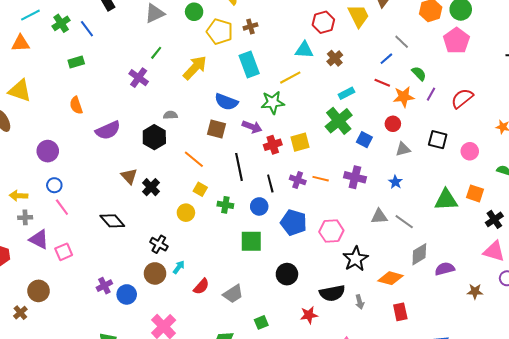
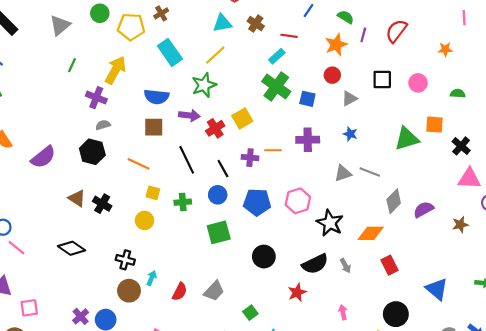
purple cross: (139, 78) -> (96, 98), moved
red line: (382, 83) -> (289, 36), moved
pink square: (64, 252) -> (29, 308), moved, turned 30

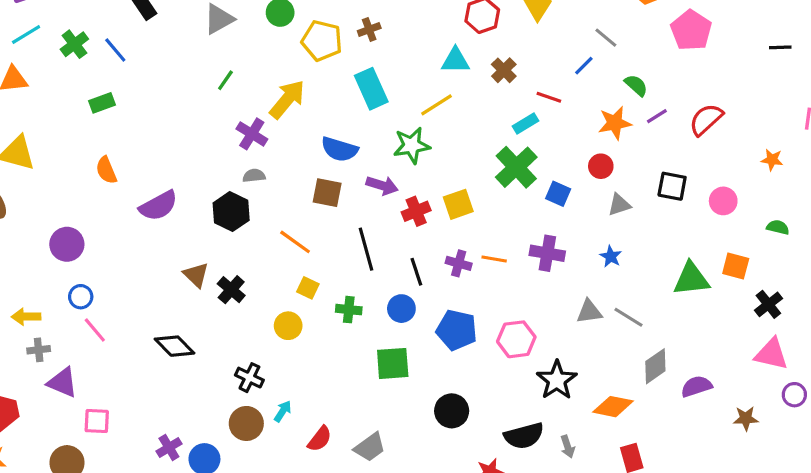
purple line: (363, 35) -> (657, 116), turned 32

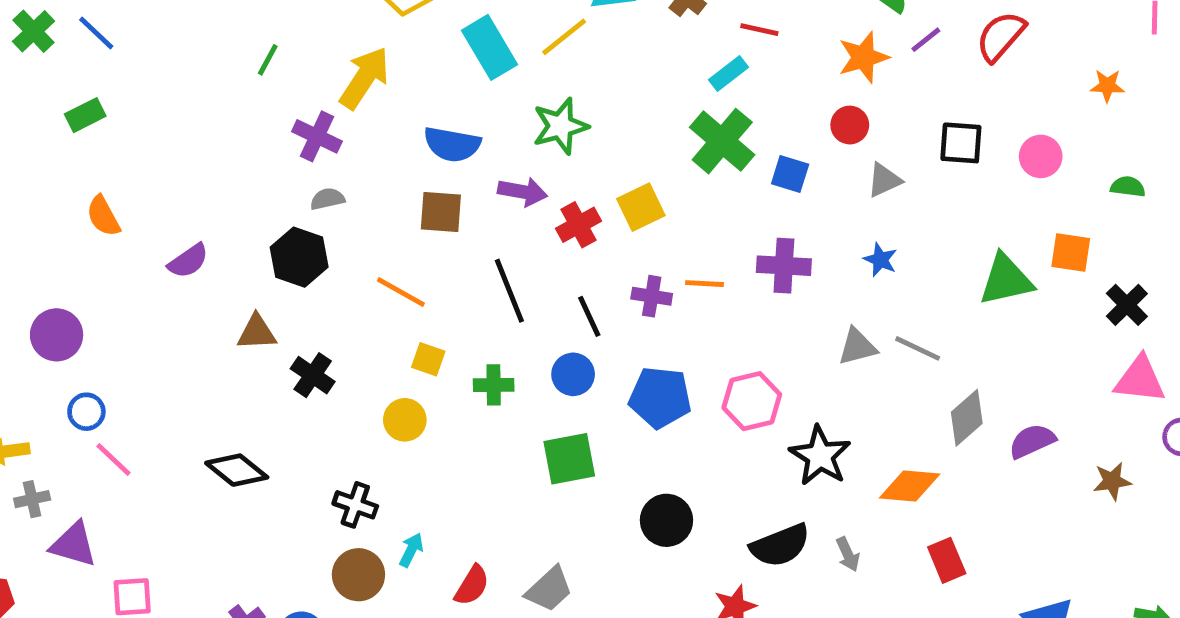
yellow line: (436, 105) -> (564, 37), moved
purple semicircle: (158, 206) -> (188, 261), size x0.7
brown triangle: (196, 275) -> (257, 332), moved, turned -40

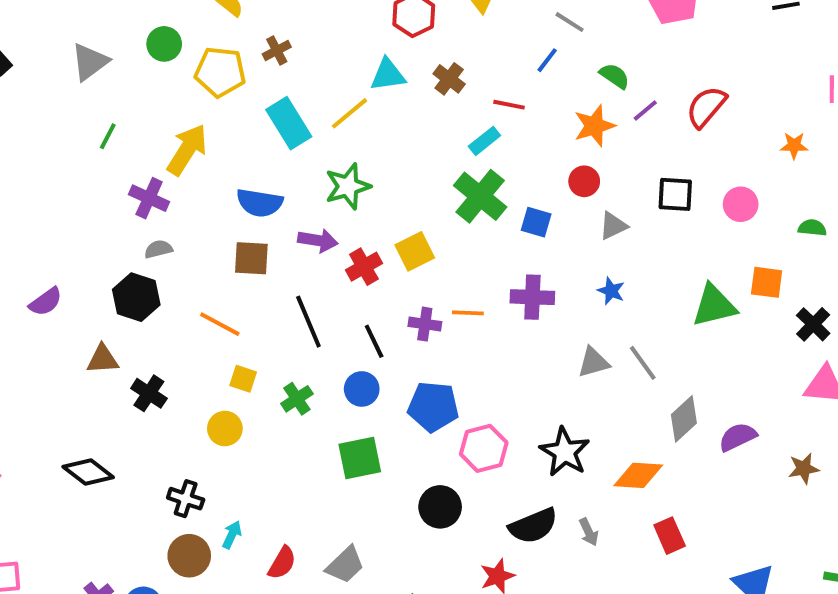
gray line: (918, 348) -> (643, 363), turned 30
green cross: (494, 385) -> (297, 399), turned -32
pink hexagon: (752, 401) -> (484, 448), moved

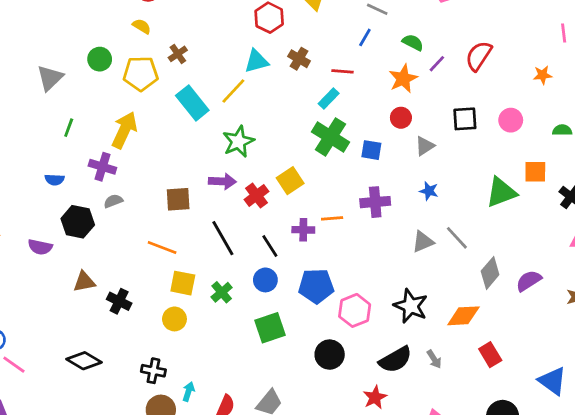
blue semicircle: (260, 203) -> (55, 180), moved, size x0.6
black hexagon: (136, 297) -> (78, 222), moved
purple semicircle: (46, 302) -> (40, 247), turned 55
yellow square: (243, 379) -> (183, 283), size x1.4

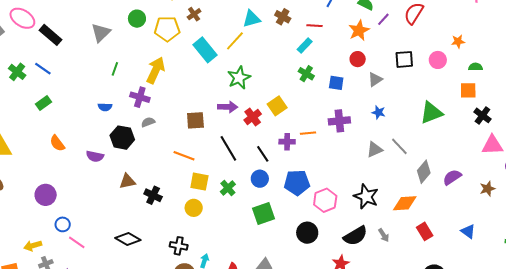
orange star: (543, 75) -> (458, 41), moved
green cross: (331, 137) -> (306, 74), size x0.6
orange square: (535, 172) -> (468, 90), moved
blue triangle: (552, 381) -> (468, 231), moved, size x0.7

